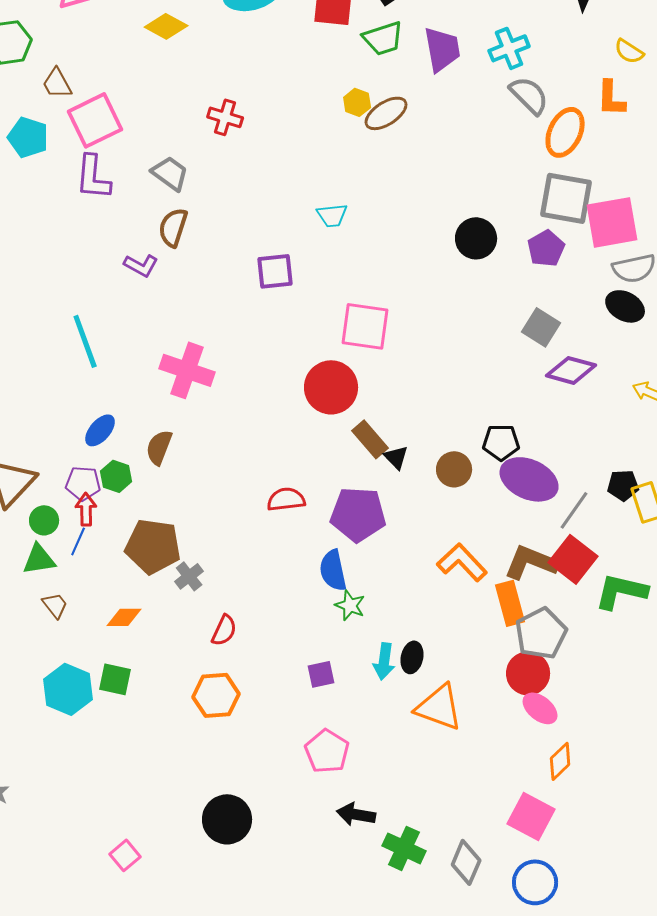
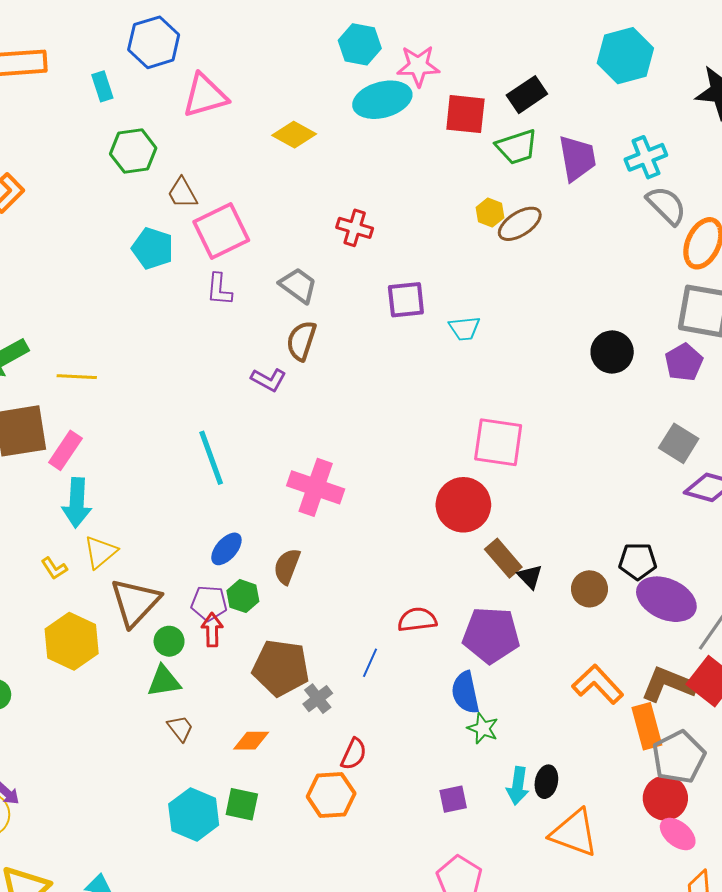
purple L-shape: (93, 177) -> (219, 289), size x0.7
purple square: (275, 271) -> (406, 300), moved
blue line: (78, 541) -> (370, 663), moved
orange hexagon: (216, 695) -> (331, 795), moved

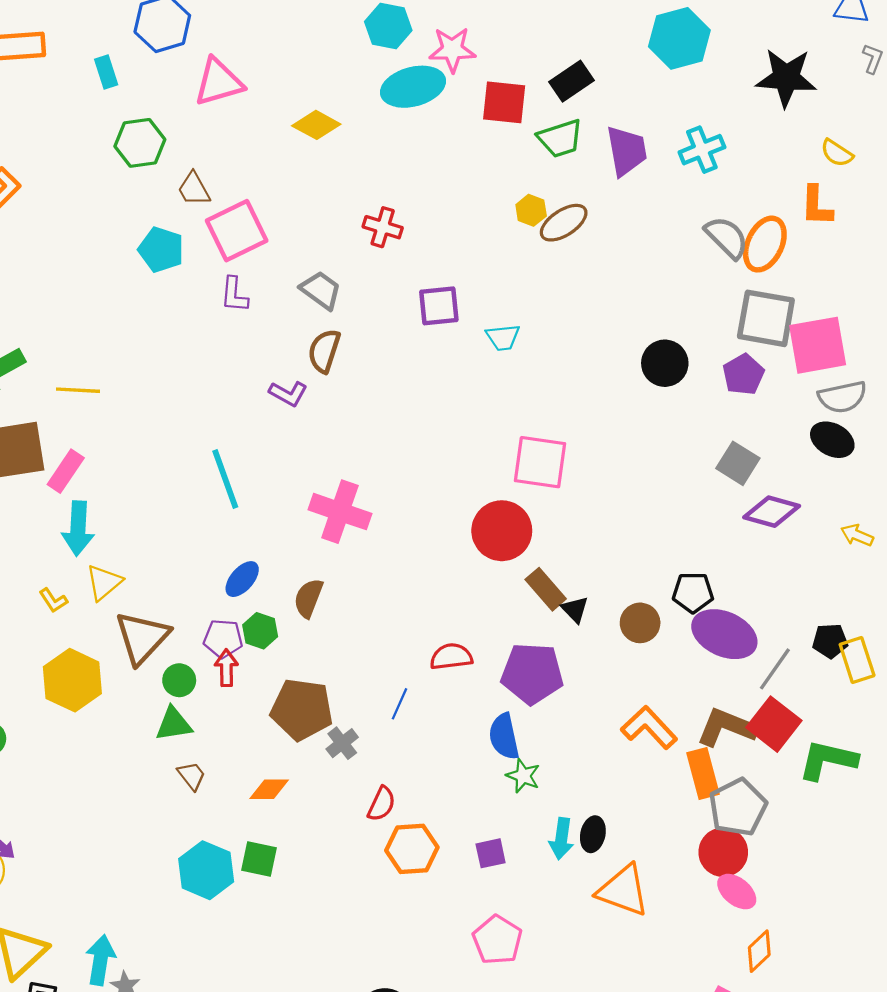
gray semicircle: (666, 205) -> (727, 237), moved
orange hexagon: (331, 795) -> (412, 849), moved

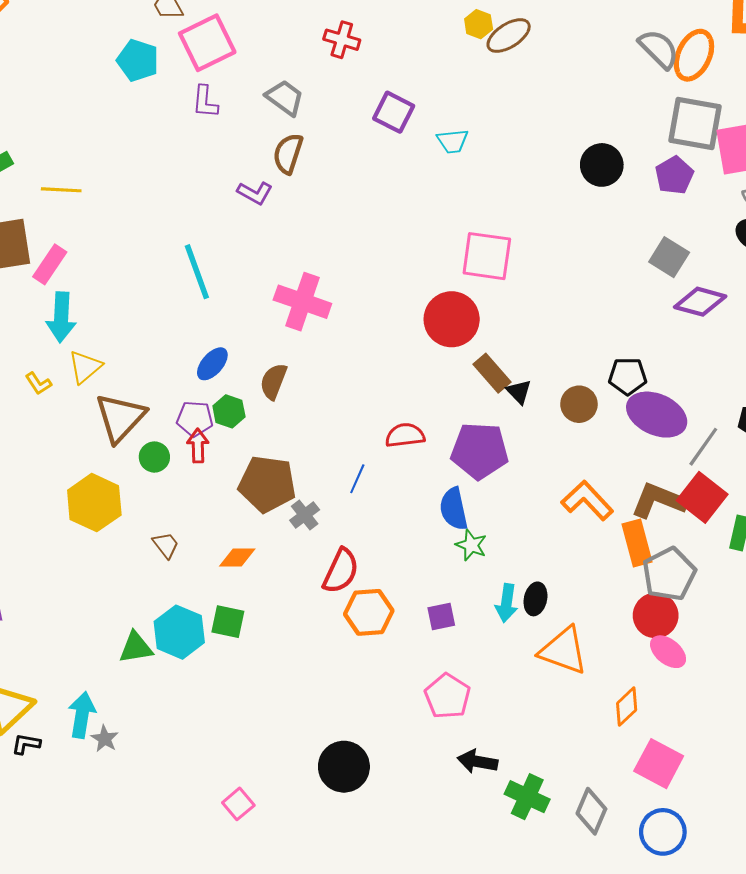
purple square: (439, 306) -> (394, 112), turned 33
yellow hexagon: (72, 680) -> (94, 503), moved
green triangle: (174, 724) -> (136, 648), moved
red semicircle: (382, 804) -> (341, 571), size x1.4
orange diamond: (759, 951) -> (627, 707), moved

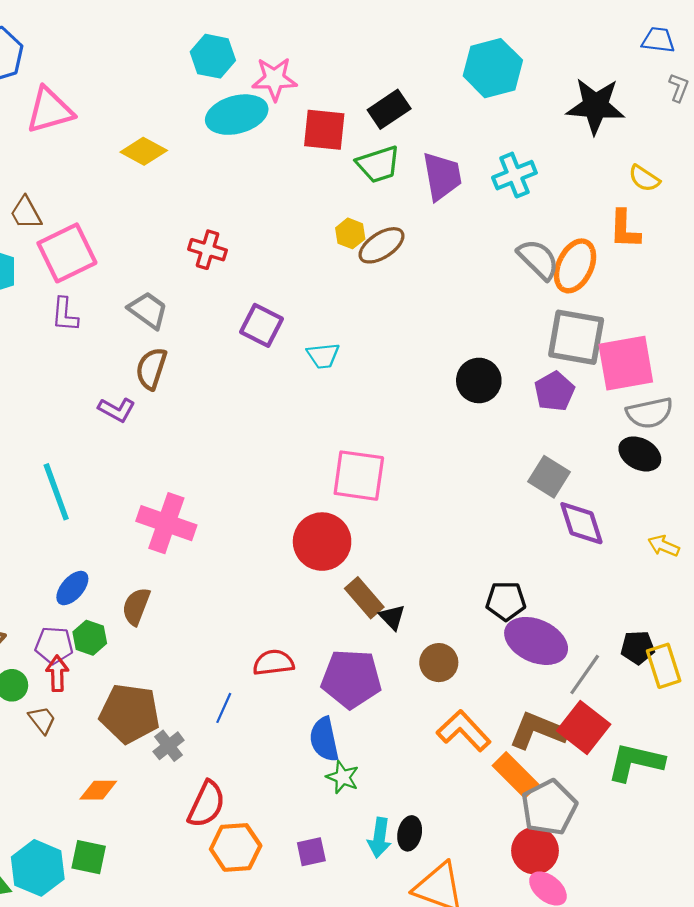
purple diamond: (700, 302) -> (581, 523), turned 57
brown circle: (579, 404) -> (439, 663), moved
orange rectangle: (637, 543) -> (516, 775), turned -30
brown trapezoid: (166, 545) -> (42, 720), moved

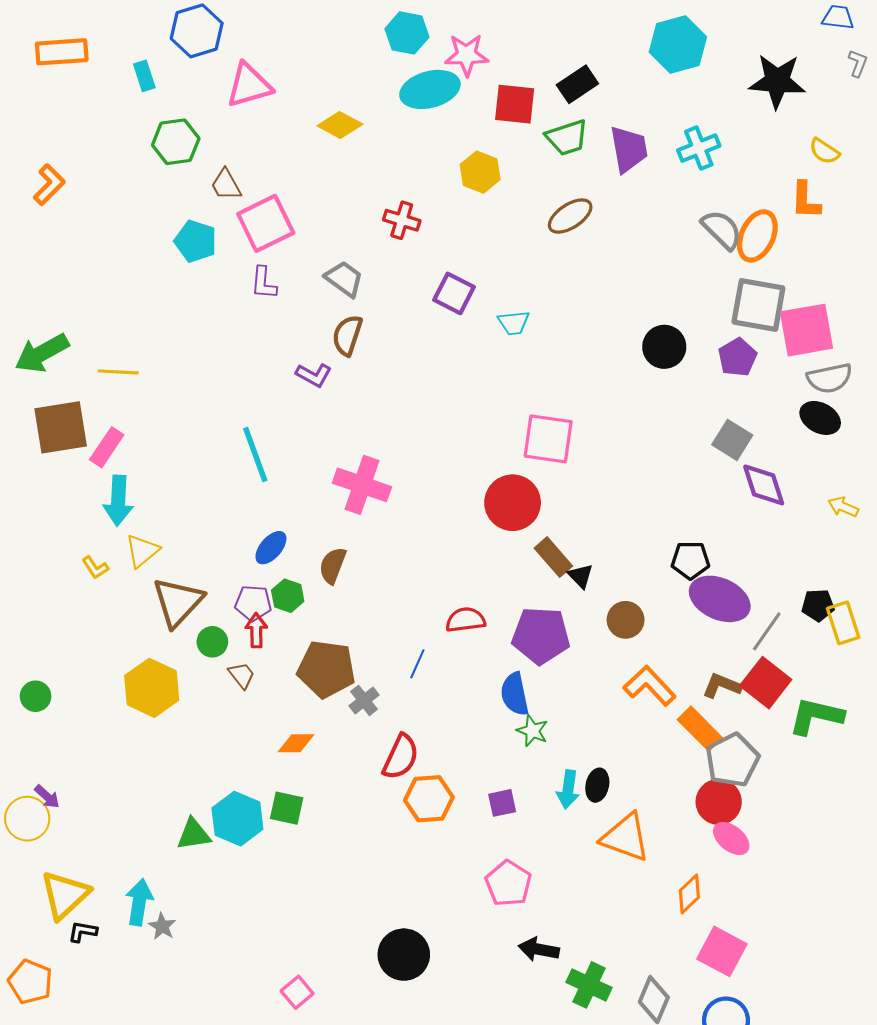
yellow hexagon: (350, 233) -> (480, 172), moved, size x1.4
brown L-shape: (538, 731) -> (722, 686), size x0.7

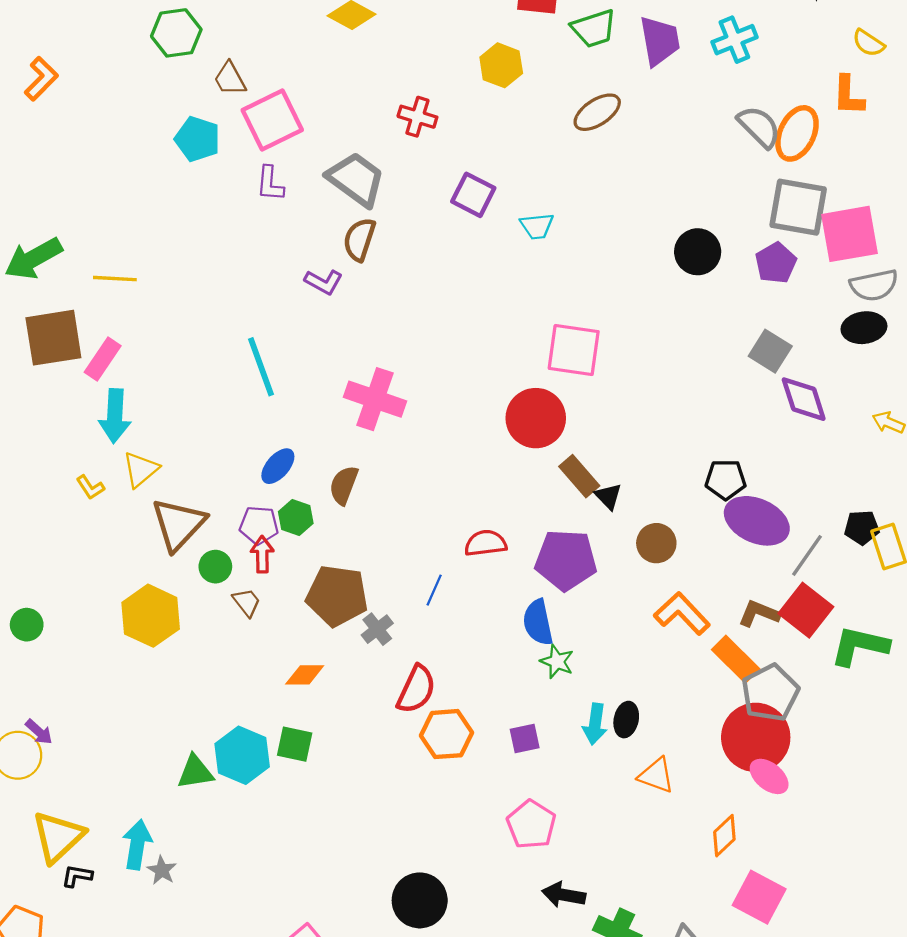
gray trapezoid: (344, 279) -> (356, 179), size x1.4
black ellipse: (820, 418) -> (864, 328), turned -36
red circle: (719, 802) -> (756, 737), size x1.4
orange triangle: (626, 837) -> (656, 775), size x0.7

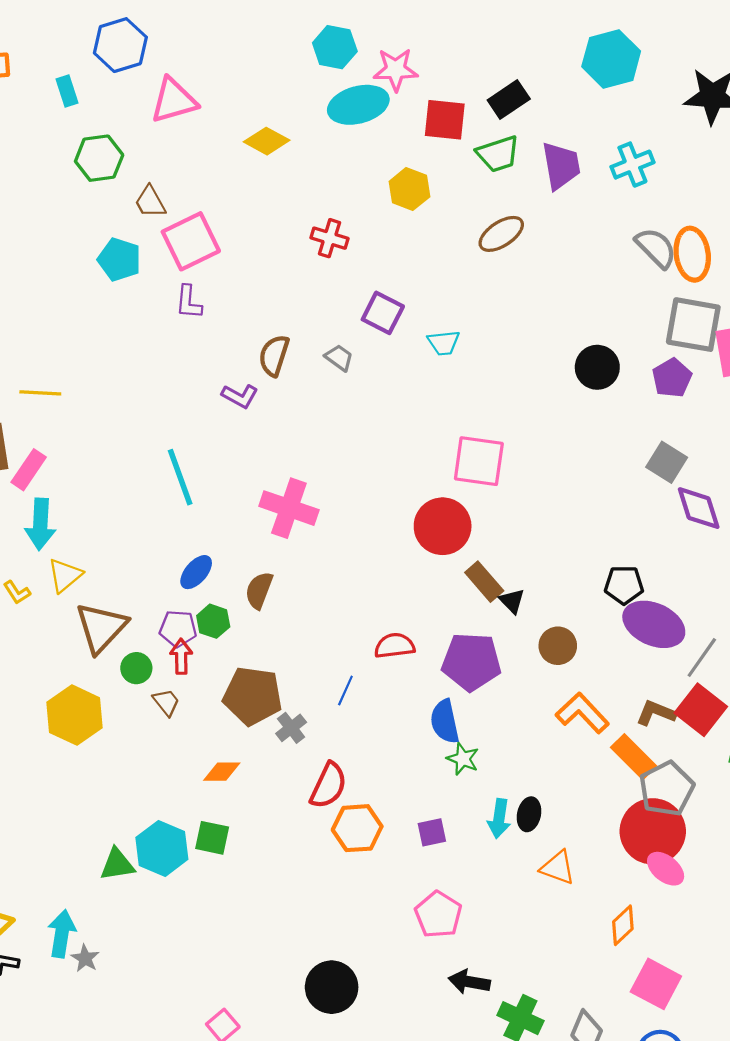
orange ellipse: (797, 133) -> (692, 254), turned -33
gray trapezoid: (356, 179) -> (339, 358), moved, size x0.5

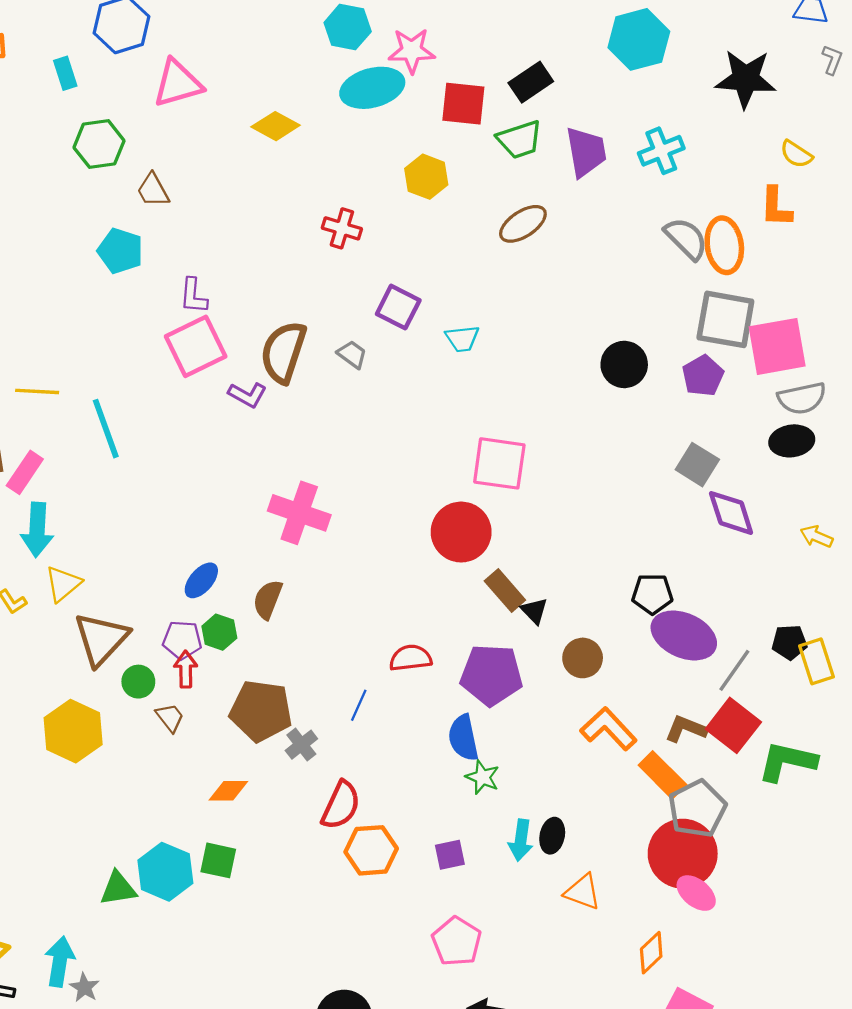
pink square: (191, 241) -> (196, 346), moved
brown semicircle: (274, 356) -> (283, 352), size x1.4
cyan line: (180, 477) -> (106, 429), moved

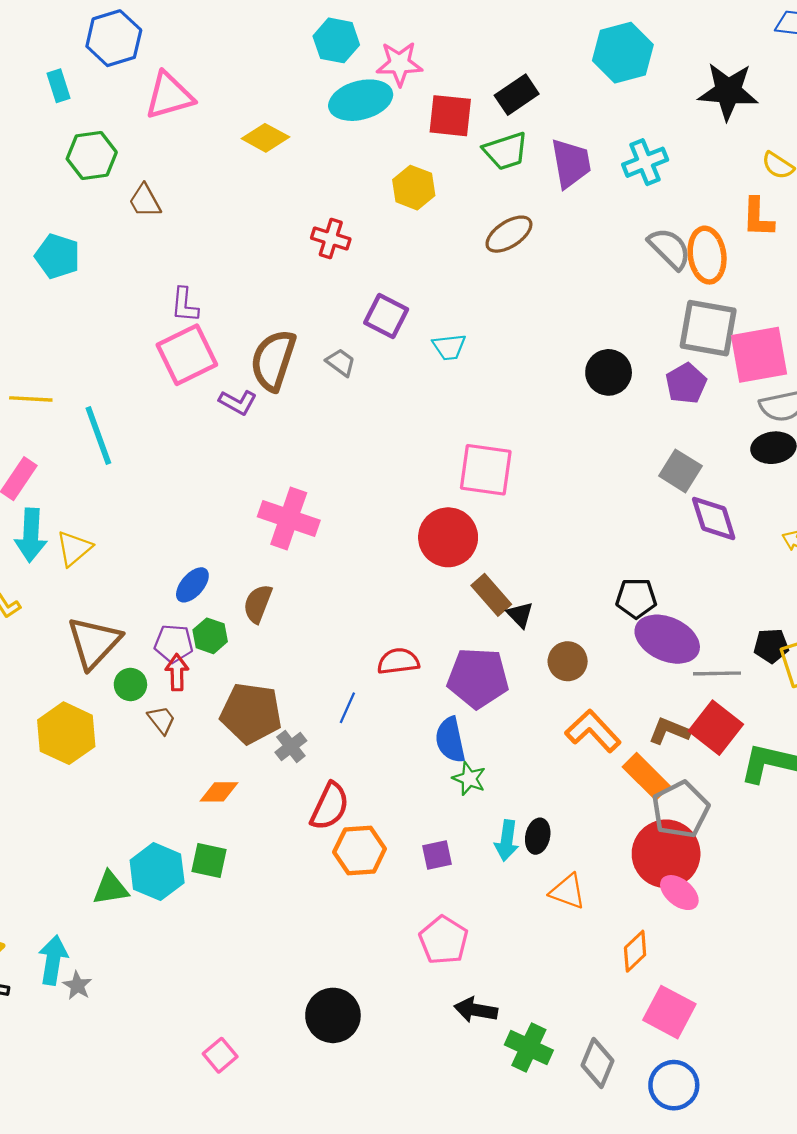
cyan pentagon: (120, 251) -> (57, 256), moved
yellow triangle: (63, 584) -> (74, 548), moved
gray line: (734, 670) -> (717, 673), turned 54

